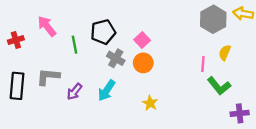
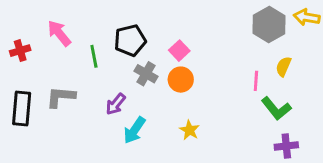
cyan arrow: (107, 90) -> (134, 130), moved
purple arrow: (74, 92) -> (116, 104), moved
purple cross: (240, 113) -> (286, 146), moved

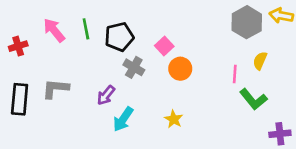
green line: (94, 56) -> (86, 29), moved
orange circle: (181, 80) -> (180, 69), moved
purple cross: (286, 146) -> (280, 134), moved

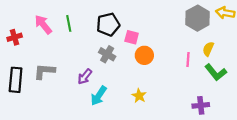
black pentagon: (119, 37) -> (108, 24), moved
pink square: (164, 46) -> (132, 37), turned -32
green L-shape: (253, 99) -> (216, 72), moved
purple cross: (280, 134) -> (201, 105), moved

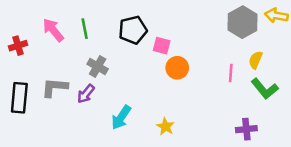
gray cross: (107, 54) -> (98, 66), moved
purple arrow: (85, 77) -> (86, 94), moved
yellow star: (139, 96) -> (165, 127), moved

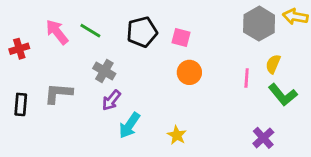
green line: (85, 29) -> (90, 31), turned -48
pink square: (162, 46) -> (181, 38), moved
purple arrow: (86, 94) -> (111, 100), moved
black rectangle: (19, 98) -> (21, 104), size x0.7
purple cross: (246, 129) -> (263, 138), turned -36

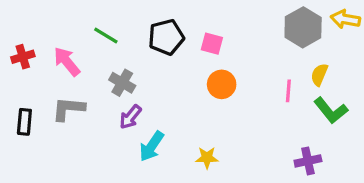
pink arrow: (57, 32) -> (67, 62), moved
yellow star: (177, 135) -> (207, 158), turned -30
purple cross: (263, 138) -> (308, 161), turned 30

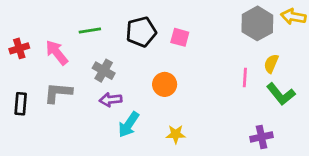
green line: (106, 35) -> (90, 30), turned -40
orange circle: (222, 84) -> (165, 84), moved
purple arrow: (130, 117) -> (111, 100), turned 45

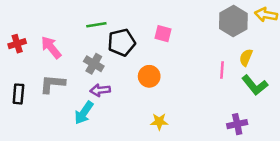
green line: (90, 30) -> (96, 25), moved
black pentagon: (141, 32) -> (122, 42), moved
cyan arrow: (129, 125) -> (84, 113), moved

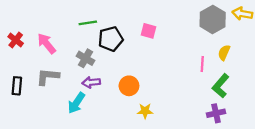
red cross: (17, 44) -> (16, 40), turned -35
orange circle: (149, 76) -> (129, 86), moved
green L-shape: (255, 85) -> (221, 86), moved, turned 80

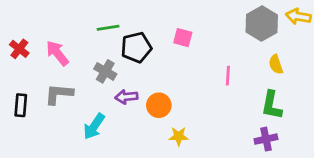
yellow semicircle: (224, 53) -> (276, 64), turned -42
pink line: (202, 64) -> (228, 76), moved
purple arrow: (91, 82) -> (126, 97), moved
green L-shape: (221, 86) -> (272, 105), turned -30

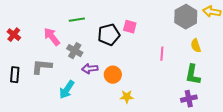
black pentagon: (136, 47) -> (109, 35), moved
pink arrow: (57, 53) -> (52, 37), moved

